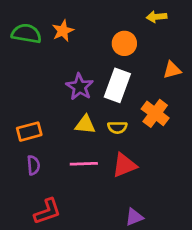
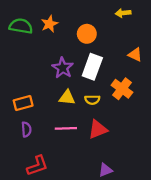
orange circle: (124, 43) -> (87, 34), moved
orange triangle: (172, 70) -> (135, 55), turned 40

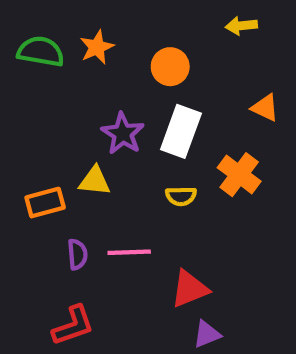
yellow triangle: (67, 98) -> (95, 181), moved
purple semicircle: (26, 129) -> (77, 254), moved
red triangle: (98, 129) -> (190, 289), moved

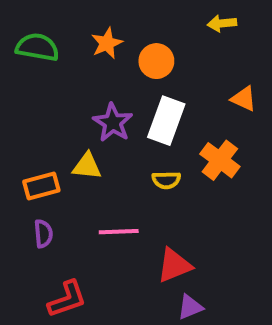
orange star: (97, 47) -> (107, 43), moved
purple semicircle: (77, 254) -> (43, 234), moved

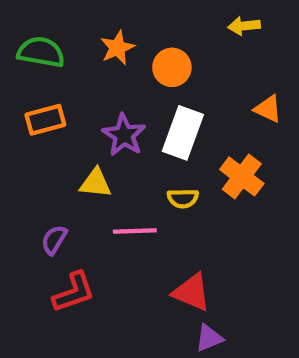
orange rectangle: (41, 186) -> (45, 120), moved
pink line: (119, 232) -> (135, 231), moved
purple semicircle: (43, 234) -> (54, 240), moved, turned -144
red triangle: (174, 265) -> (192, 292), turned 45
red L-shape: (67, 299) -> (74, 292), moved

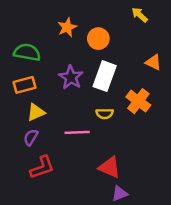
yellow arrow: (244, 26) -> (140, 15), turned 48
green semicircle: (41, 52) -> (27, 52), moved
orange rectangle: (45, 120) -> (25, 85), moved
yellow triangle: (96, 183) -> (36, 112), moved, turned -30

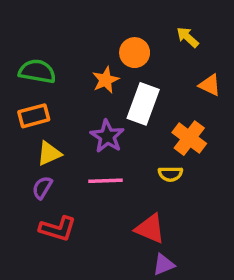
yellow arrow: (140, 15) -> (188, 37), moved
orange star: (67, 27) -> (106, 80), moved
purple star: (71, 77) -> (107, 136), moved
yellow semicircle: (105, 114) -> (170, 174), moved
red L-shape: (42, 167) -> (58, 229), turned 36

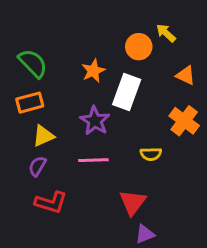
orange circle: (135, 53) -> (139, 47), moved
green semicircle: (37, 71) -> (33, 63), turned 36
orange cross: (189, 138) -> (184, 121), moved
red triangle: (150, 229) -> (133, 202), turned 44

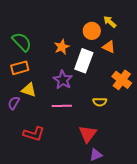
orange triangle: (186, 75) -> (109, 47), moved
yellow triangle: (43, 136) -> (29, 90), turned 42
purple semicircle: (37, 166) -> (14, 103), moved

